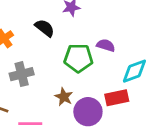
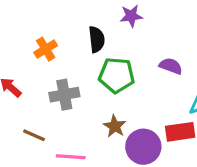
black semicircle: (45, 28) -> (97, 39), turned 42
green pentagon: (78, 58) -> (117, 75), moved

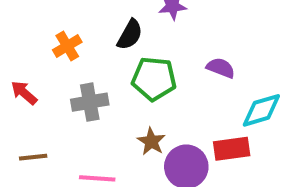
black semicircle: (97, 39) -> (130, 35), turned 35
brown line: (34, 135) -> (33, 157), moved, turned -30

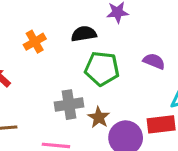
black semicircle: (130, 35) -> (84, 34), turned -130
gray cross: (90, 102) -> (69, 105), moved

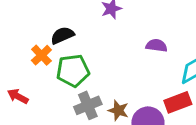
black semicircle: (84, 34) -> (62, 35), moved
green pentagon: (102, 69) -> (73, 71), moved

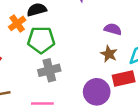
brown star: (118, 110) -> (109, 54), moved

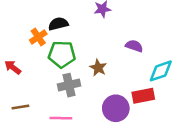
brown star: (109, 54) -> (98, 68), moved

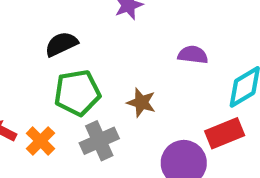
orange cross: (38, 37) -> (40, 141), moved

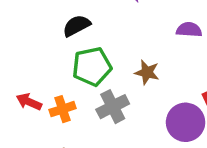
orange cross: (40, 141) -> (62, 109), turned 30

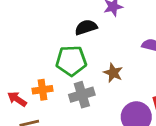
black semicircle: (77, 26) -> (86, 27), moved
red arrow: (29, 102) -> (17, 99), moved

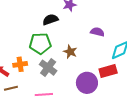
gray cross: (82, 95) -> (48, 68), turned -36

